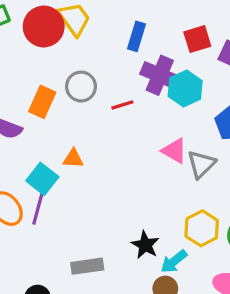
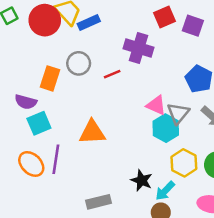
blue rectangle: (136, 36) -> (89, 22), moved, turned 55
cyan hexagon: (185, 89) -> (166, 128), moved
orange triangle: (73, 159) -> (92, 132), moved, size x1.6
cyan square: (42, 179) -> (39, 123), moved, turned 35

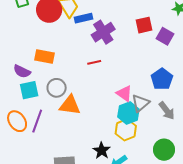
purple cross: (139, 48) -> (103, 32), moved, turned 30
gray circle: (79, 63) -> (57, 88), moved
orange rectangle: (50, 78) -> (45, 57), turned 72
yellow hexagon: (184, 163) -> (126, 130), moved

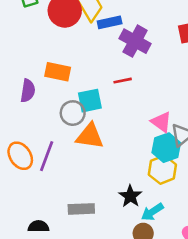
purple cross: (103, 32) -> (135, 41), turned -30
purple semicircle: (22, 71) -> (28, 91), turned -108
cyan square: (29, 90) -> (90, 101), moved

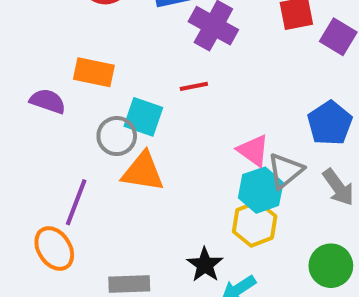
purple semicircle: (28, 91) -> (48, 101), turned -80
cyan square: (90, 101) -> (143, 117), turned 30
orange ellipse: (20, 156) -> (54, 249), moved

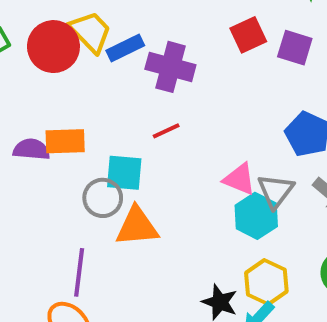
purple semicircle: (48, 101) -> (31, 149), moved
yellow hexagon: (255, 224) -> (266, 282), moved

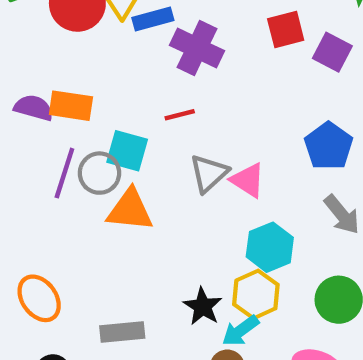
gray triangle: (276, 191) -> (209, 173), moved
cyan hexagon: (256, 216) -> (270, 247), moved
purple line: (79, 272) -> (64, 173), moved

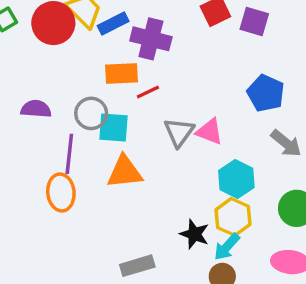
orange rectangle: (71, 106) -> (122, 73), moved
gray circle: (99, 173) -> (91, 113), moved
orange ellipse: (39, 298) -> (61, 192), moved, turned 42

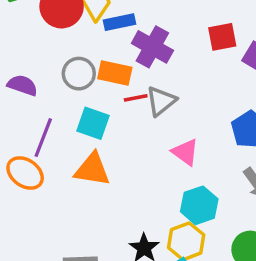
gray circle: (91, 113) -> (79, 74), moved
gray triangle: (179, 132) -> (161, 101), moved
orange ellipse: (61, 192) -> (25, 173), turned -63

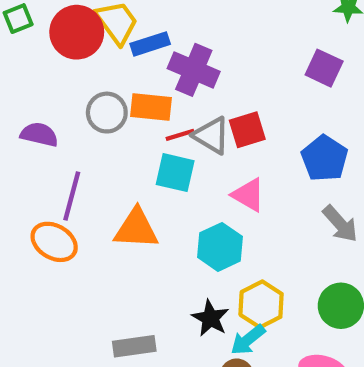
red square: (222, 37) -> (247, 130), moved
gray triangle: (161, 101) -> (211, 135), turned -44
cyan square: (93, 123) -> (175, 173), moved
cyan hexagon: (199, 205) -> (220, 247), moved

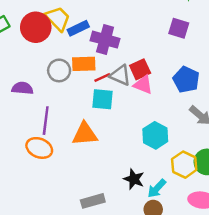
pink triangle: (248, 195) -> (143, 85), moved
cyan hexagon: (220, 247) -> (155, 135), moved
yellow hexagon: (261, 304) -> (184, 165), moved

